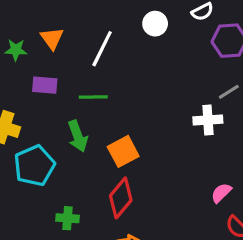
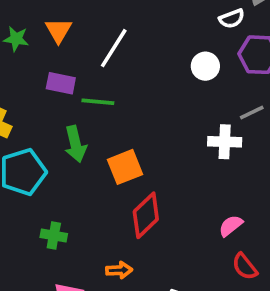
white circle: (155, 24) -> (205, 66), moved
purple rectangle: (45, 85) -> (61, 83), moved
red diamond: (121, 198) -> (146, 215), moved

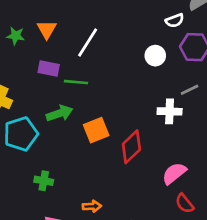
green arrow: (75, 144) -> (60, 113), turned -95
red diamond: (146, 215) -> (131, 147), moved
pink semicircle: (231, 226) -> (174, 173), size x1.4

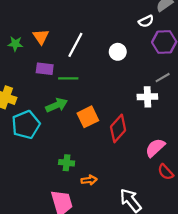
white circle: (155, 56) -> (118, 52), moved
green cross: (44, 181) -> (67, 163), moved

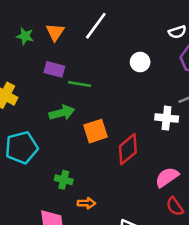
white line: (75, 45) -> (96, 26), moved
cyan pentagon: (26, 125) -> (21, 148), moved

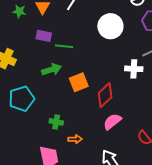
white circle: (140, 62) -> (110, 26), size x1.6
pink semicircle: (167, 177) -> (112, 122), moved

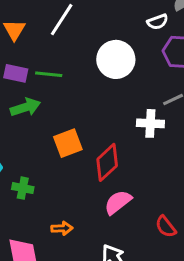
green line: (64, 46) -> (49, 74), moved
green arrow: (52, 70) -> (25, 107), moved
green cross: (56, 122) -> (23, 188), moved

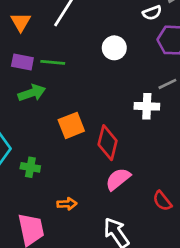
white circle: (116, 59) -> (114, 48), size x0.7
red diamond: (107, 162) -> (108, 143), turned -32

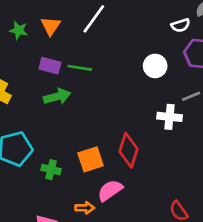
white circle: (114, 48) -> (155, 66), moved
orange square: (71, 125) -> (91, 159), moved
pink semicircle: (118, 179) -> (110, 190), moved

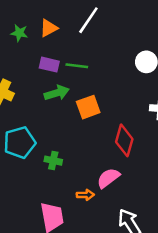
orange triangle: (51, 26) -> (49, 28), turned 30
orange square: (91, 159) -> (88, 107), moved

